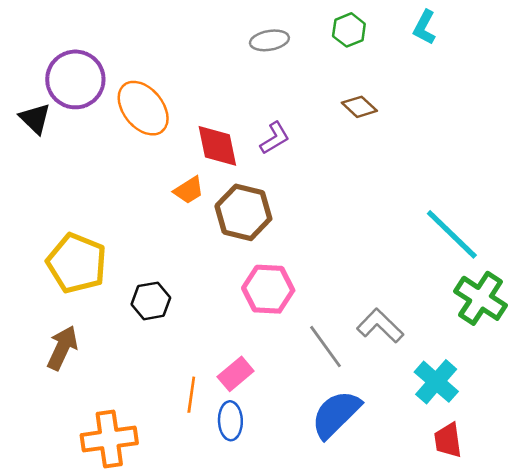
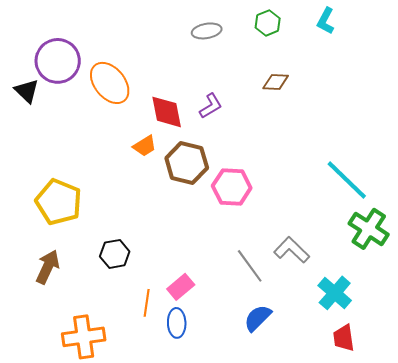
brown diamond: (359, 107) -> (276, 82), turned -40
pink hexagon: (268, 289) -> (232, 187), moved
black hexagon: (151, 301) -> (115, 254), moved
blue semicircle: (336, 414) -> (258, 318), size x0.7

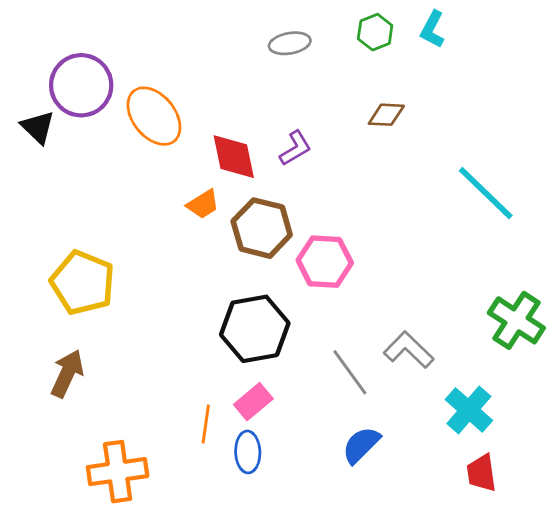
cyan L-shape: (326, 21) -> (432, 29), moved
cyan line: (347, 180) -> (486, 193), moved
black hexagon: (115, 254) -> (255, 329), moved, size x1.6

